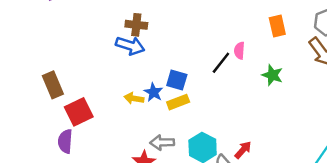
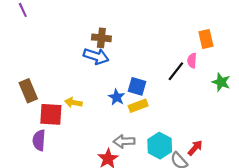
orange rectangle: (277, 26) -> (206, 39), moved
yellow arrow: (134, 98) -> (73, 103), moved
red square: (79, 112) -> (51, 114), turned 30

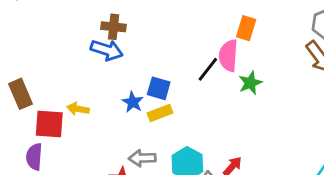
orange rectangle: (206, 39) -> (246, 28), turned 30
pink semicircle: (192, 61) -> (228, 56), size x1.6
green star: (221, 82) -> (250, 83), moved, turned 30

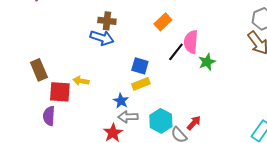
orange rectangle: (246, 28) -> (163, 22), moved, turned 30
blue star: (133, 102) -> (121, 101), moved

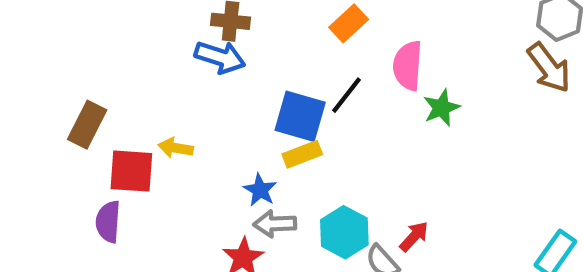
black line: (176, 52) -> (347, 95), moved
blue square: (140, 66) -> (300, 116), size x1.4
brown rectangle: (39, 70) -> (87, 125), turned 50

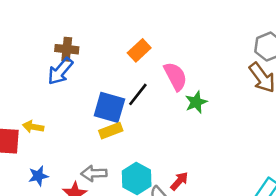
blue arrow: (220, 57) -> (60, 71), turned 112
pink semicircle: (408, 66) -> (175, 76), turned 148
blue star: (260, 190) -> (38, 176), moved, turned 30

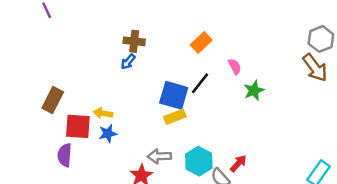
blue arrow: (60, 71) -> (128, 62), size x0.6
pink semicircle: (175, 76) -> (235, 66), size x0.6
blue star: (38, 176) -> (108, 134), moved

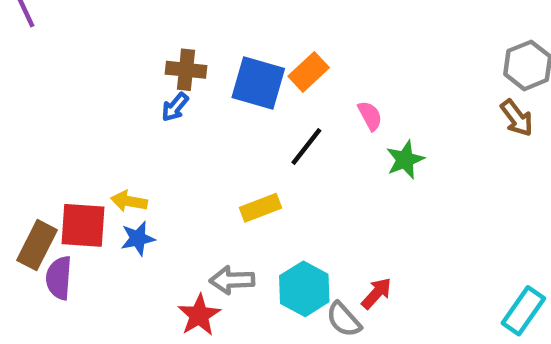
brown arrow: (315, 68) -> (517, 118), size x0.7
blue square: (174, 95) -> (258, 83), moved
brown rectangle: (53, 100) -> (37, 245), moved

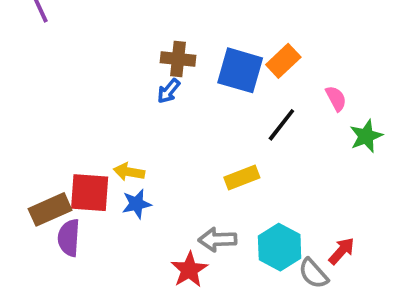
brown rectangle: (37, 245) -> (50, 209), turned 39

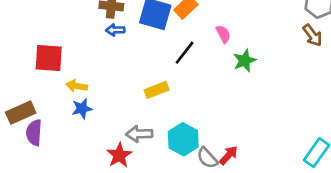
blue arrow: (169, 91) -> (115, 30), moved, turned 48
red square: (90, 193) -> (49, 58), moved
red arrow: (342, 251) -> (229, 155), moved

